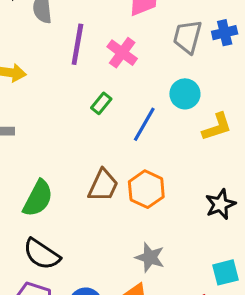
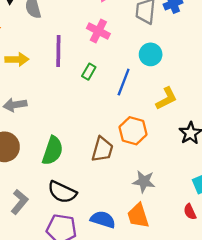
purple line: (77, 44) -> (58, 51), moved
yellow L-shape: (217, 127) -> (166, 99), moved
brown trapezoid: (103, 185) -> (102, 149), moved

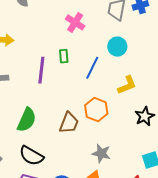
purple line: (58, 51) -> (41, 70), moved
green rectangle: (89, 72) -> (64, 56), turned -40

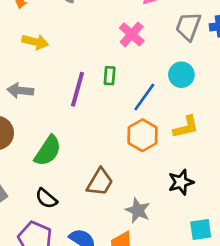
orange hexagon: (96, 110) -> (143, 135), moved
black star: (145, 116) -> (181, 182), moved
brown trapezoid: (69, 123) -> (100, 182), moved
black semicircle: (31, 156) -> (46, 198), size x0.7

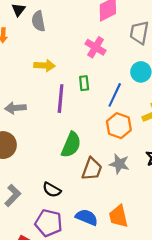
yellow arrow: (35, 42) -> (45, 66), moved
green semicircle: (48, 151) -> (71, 145), moved
gray star: (138, 210) -> (119, 164), moved

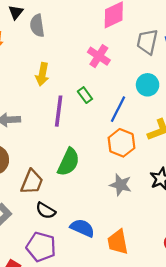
yellow arrow: (45, 66) -> (42, 74), turned 96
green rectangle: (84, 83) -> (85, 95), turned -32
brown trapezoid: (92, 169) -> (32, 182), moved
blue semicircle: (87, 217) -> (82, 228), moved

